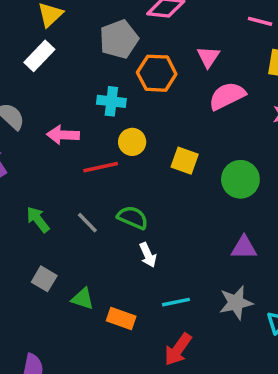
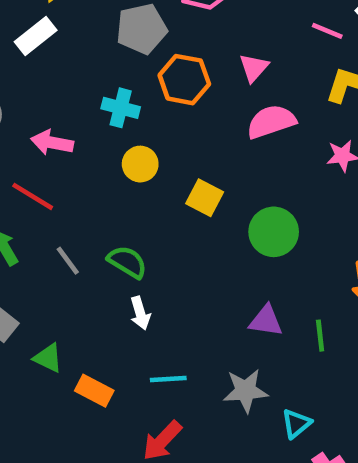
red line: (101, 167) -> (33, 196), moved, turned 36

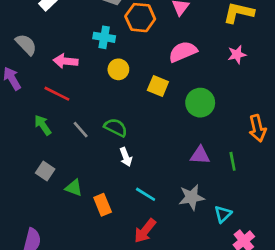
pink semicircle: (271, 122) -> (183, 52), moved
cyan line: (168, 379) -> (146, 194), turned 40
orange rectangle: (94, 391) -> (103, 205), turned 45

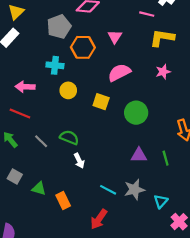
cyan line: (146, 194) -> (108, 190), moved

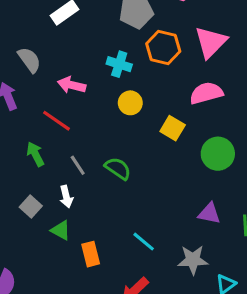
pink triangle: (115, 37) -> (211, 42), size x1.6
white arrow: (79, 161) -> (66, 197), moved
cyan line: (108, 190) -> (144, 242), moved

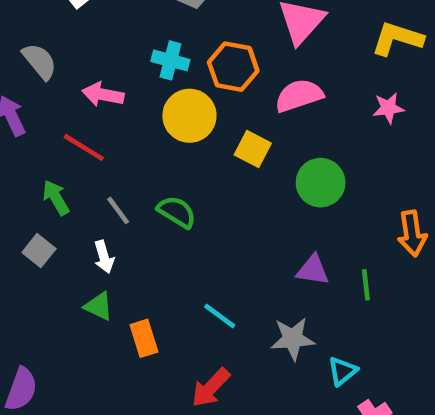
orange hexagon: (163, 47) -> (233, 67), moved
yellow circle: (130, 103) -> (189, 116), size x1.5
gray square: (31, 207) -> (39, 251), moved

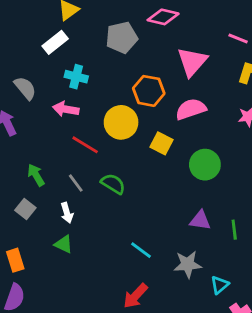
cyan cross: (170, 60) -> (76, 77), moved
red line: (84, 147) -> (85, 145), moved
orange rectangle: (144, 338) -> (15, 260), moved

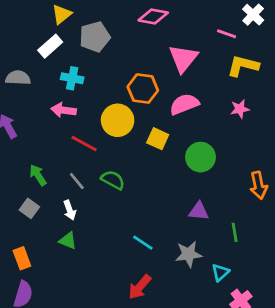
gray pentagon: (122, 38) -> (95, 37), moved
gray semicircle: (25, 88) -> (18, 78), moved, turned -45
green line: (234, 230) -> (235, 232), moved

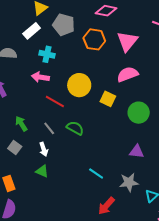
gray pentagon: (95, 37) -> (64, 25), turned 30
orange hexagon: (143, 89) -> (94, 39), moved
red arrow: (140, 287) -> (106, 206), moved

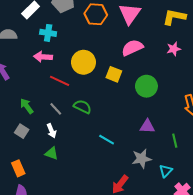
cyan line: (96, 174) -> (107, 140), moved

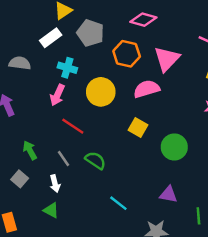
pink semicircle: (132, 48) -> (147, 89), moved
pink arrow: (43, 57) -> (57, 95), turned -78
yellow circle: (83, 62) -> (101, 92), moved

